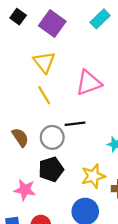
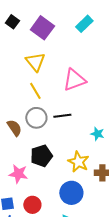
gray circle: (52, 137) -> (36, 118), moved
yellow star: (93, 176) -> (78, 162), turned -30

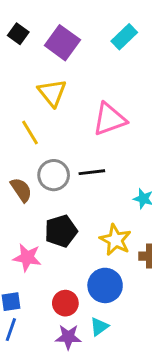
yellow line: (35, 91) -> (30, 132), moved
red circle: (32, 205) -> (65, 303), moved

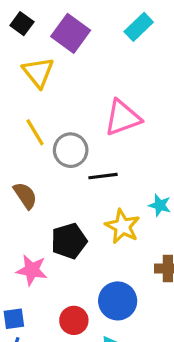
yellow triangle: (52, 93) -> (38, 72), moved
gray circle: (54, 175) -> (71, 150), moved
yellow star: (115, 240) -> (122, 226), moved

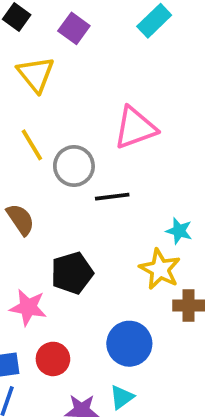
purple square: (71, 33) -> (74, 28), size x0.7
yellow star: (122, 226) -> (160, 269), moved
red circle: (74, 320) -> (53, 359), moved

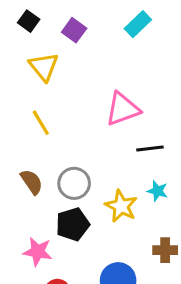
gray circle: (74, 166) -> (74, 183), moved
black line: (112, 197) -> (150, 148), moved
yellow star: (160, 269) -> (121, 206), moved

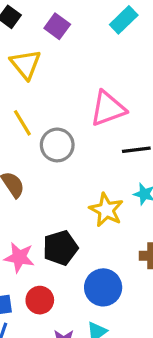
gray circle: (74, 183) -> (57, 145), moved
black pentagon: (73, 224) -> (60, 248), moved

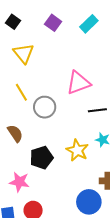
purple square: (57, 26) -> (53, 23), moved
black pentagon: (60, 248) -> (41, 158), moved
blue circle: (103, 287) -> (89, 202), moved

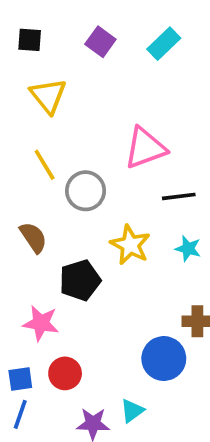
black square: (13, 22) -> (30, 40), turned -32
yellow star: (77, 150) -> (130, 245), moved

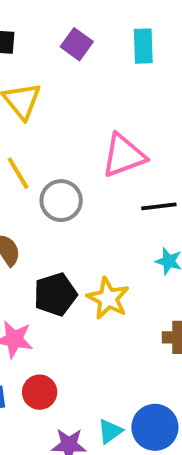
cyan rectangle: (164, 44) -> (143, 46), turned -48
yellow star: (130, 245) -> (108, 298), moved
blue circle: (164, 359) -> (155, 427), moved

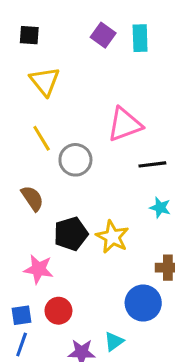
purple square: (77, 44) -> (103, 35), moved
blue circle: (155, 427) -> (143, 303), moved

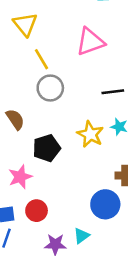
pink triangle: (125, 124) -> (90, 42), moved
yellow line: (42, 138) -> (42, 59), moved
yellow star: (112, 237) -> (90, 134), moved
pink star: (38, 269) -> (20, 177), turned -30

